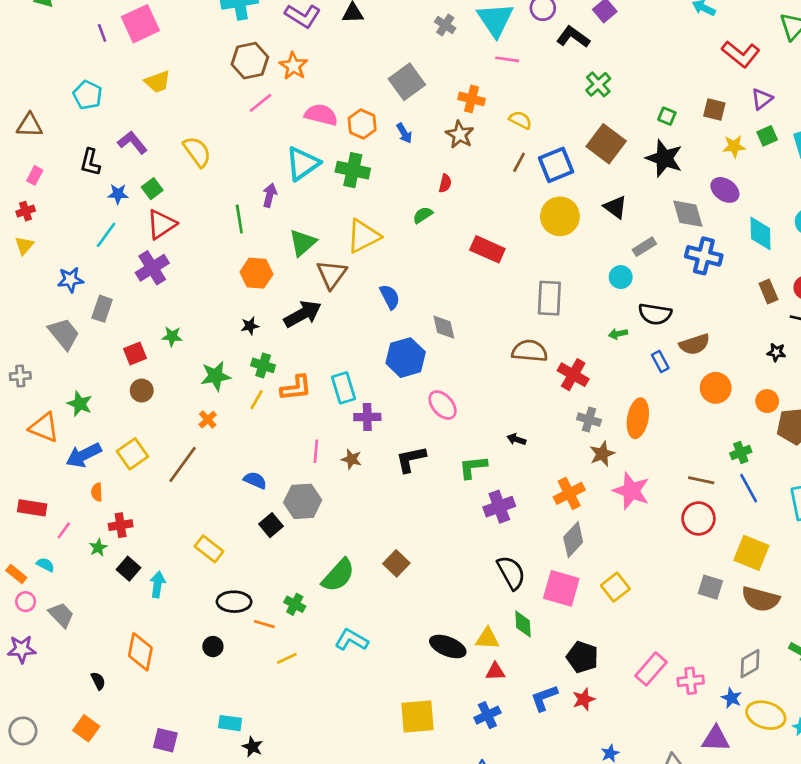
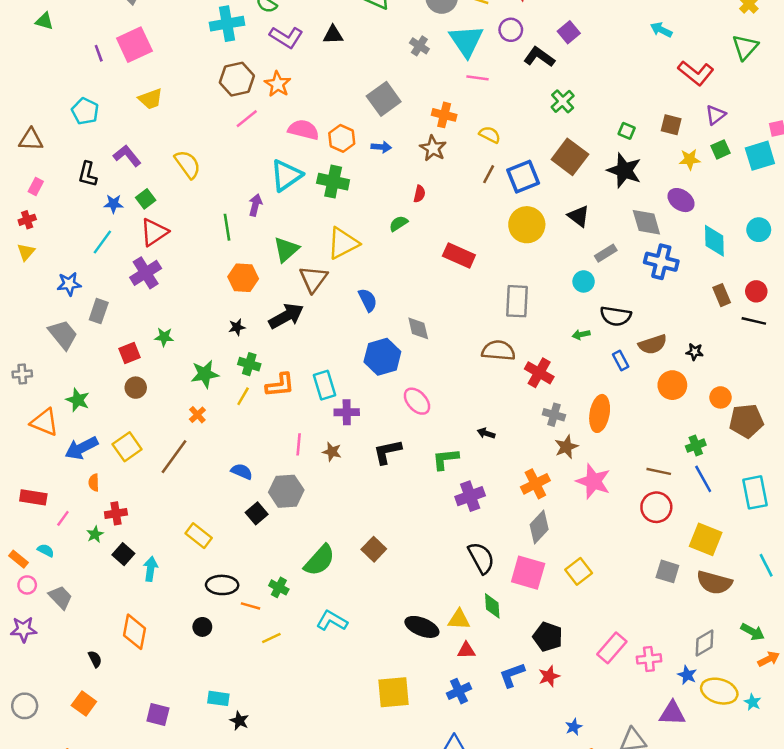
blue arrow: (404, 133) -> (381, 147), turned -54
black star: (776, 352) -> (695, 352), moved

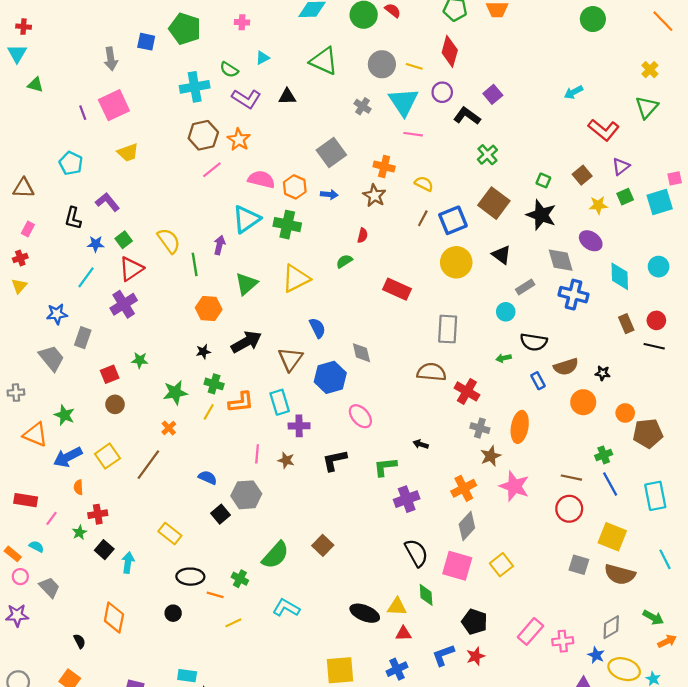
cyan arrow: (661, 30) -> (574, 92), turned -54
brown square: (671, 125) -> (582, 175), turned 36
yellow semicircle: (188, 164) -> (169, 241), moved
brown triangle: (313, 279) -> (290, 359), moved

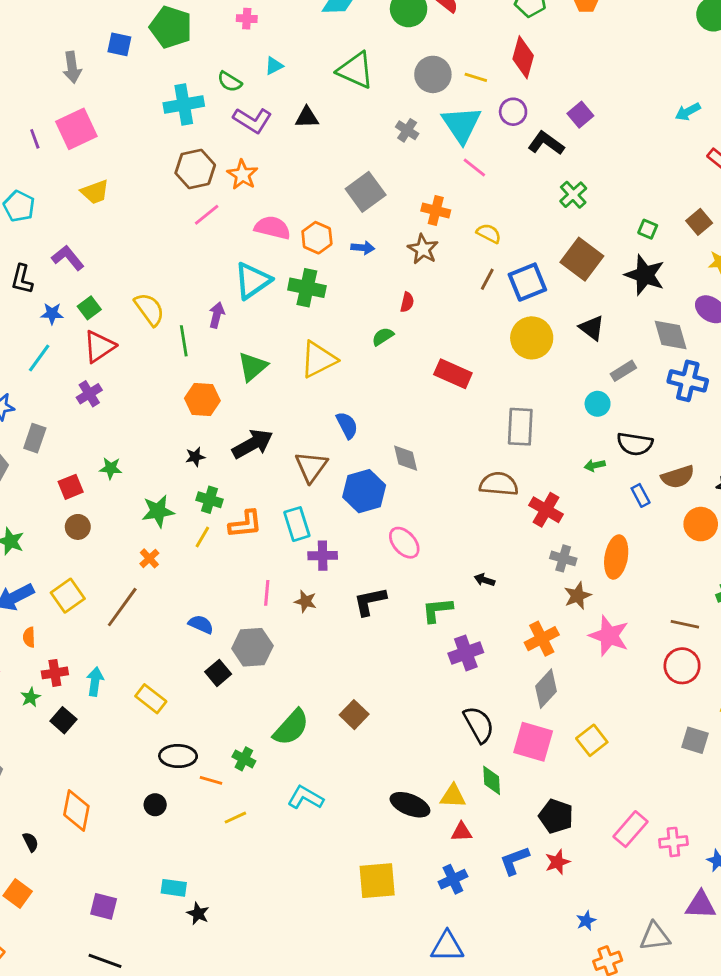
pink line: (413, 134) -> (474, 168), turned 30
purple cross: (124, 304) -> (89, 394), size x0.7
cyan arrow: (128, 563) -> (95, 682), moved

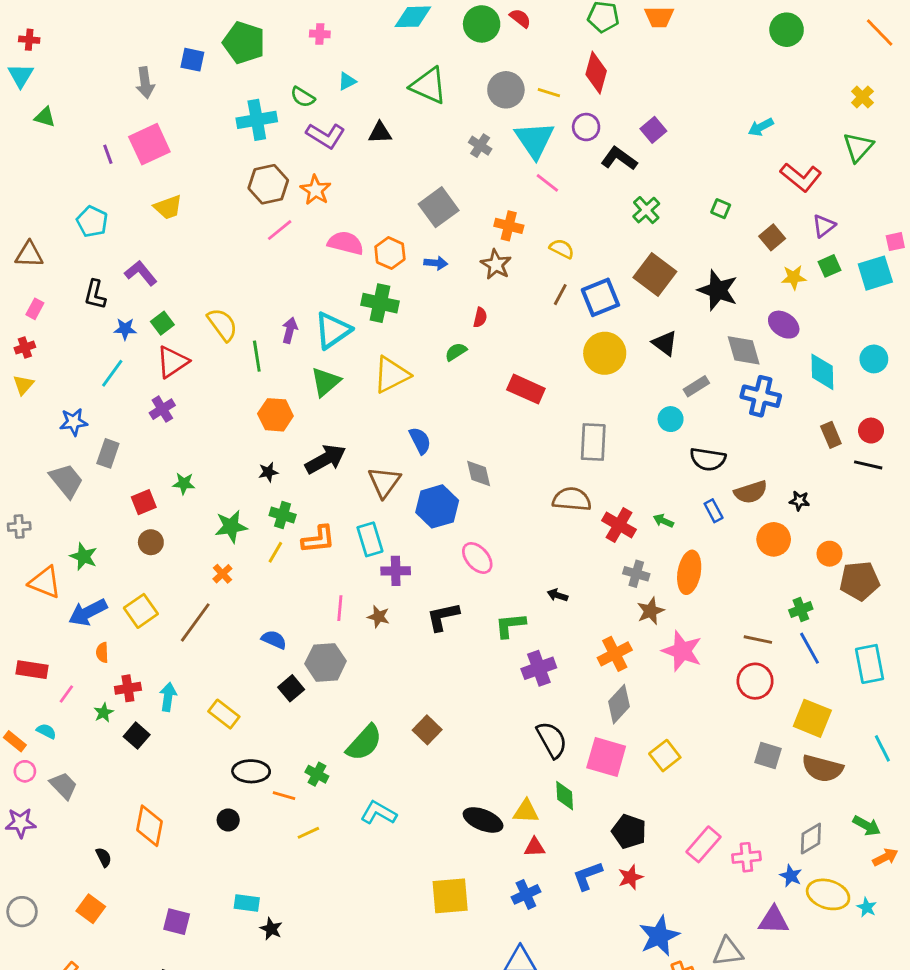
green square: (648, 229) -> (721, 209), moved
cyan triangle: (252, 281) -> (333, 330), moved
green arrow: (595, 465) -> (663, 521), moved, turned 36
blue star: (586, 921) -> (659, 936), size x2.0

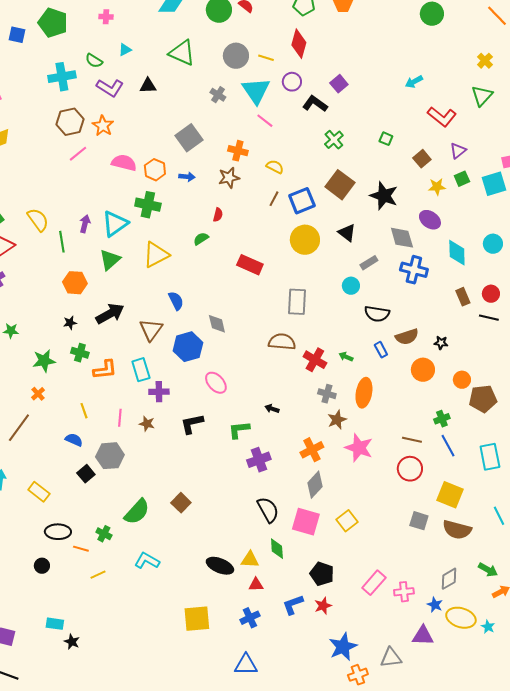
brown star: (496, 264) -> (229, 178), turned 30
yellow line: (275, 552) -> (84, 411), moved, turned -49

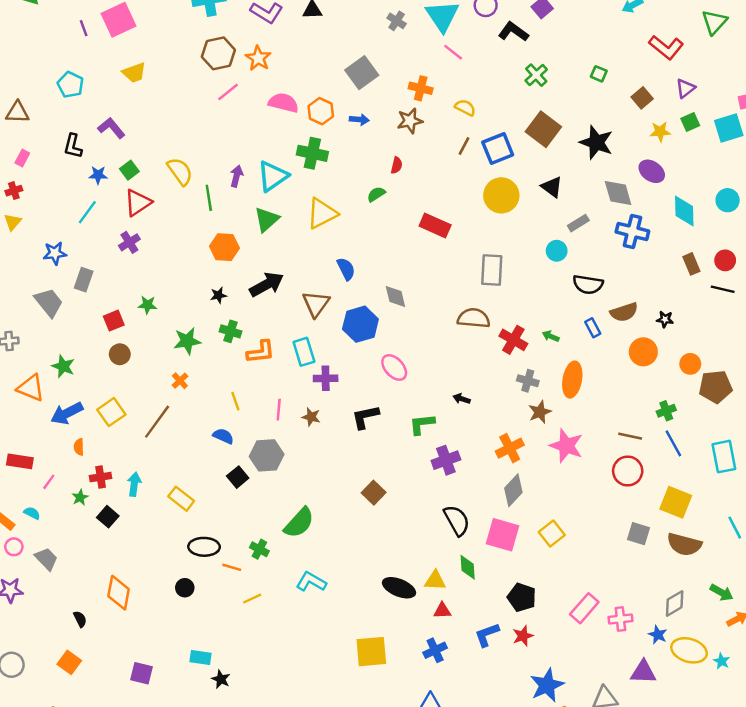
brown square: (181, 503) -> (374, 493), moved

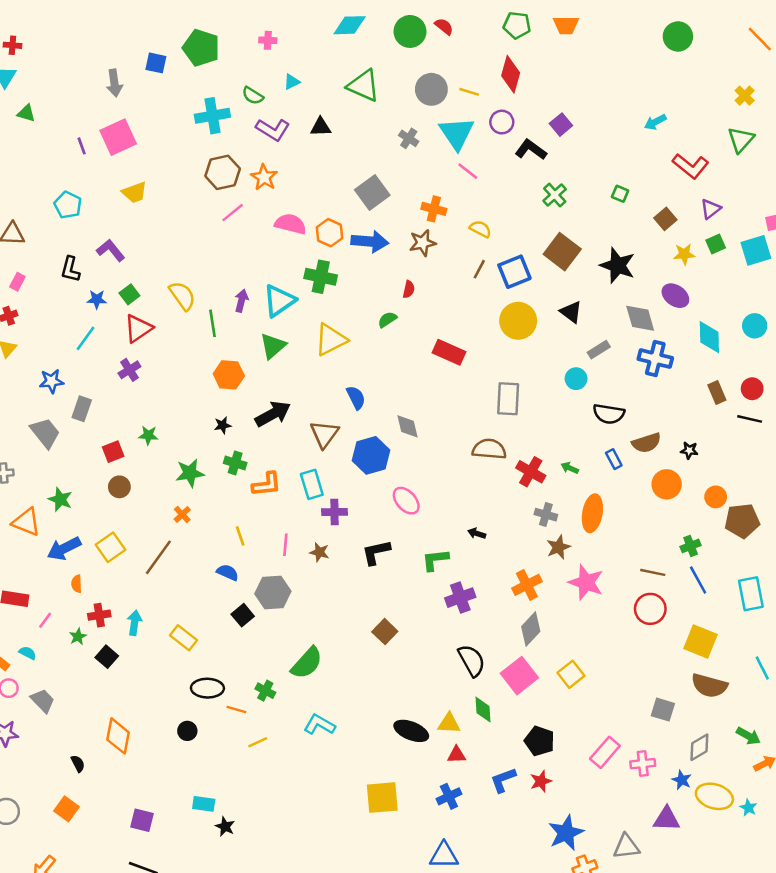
blue arrow: (359, 120) -> (370, 242), size x1.8
gray square: (638, 534) -> (663, 710), moved
pink square: (502, 535) -> (519, 676), turned 36

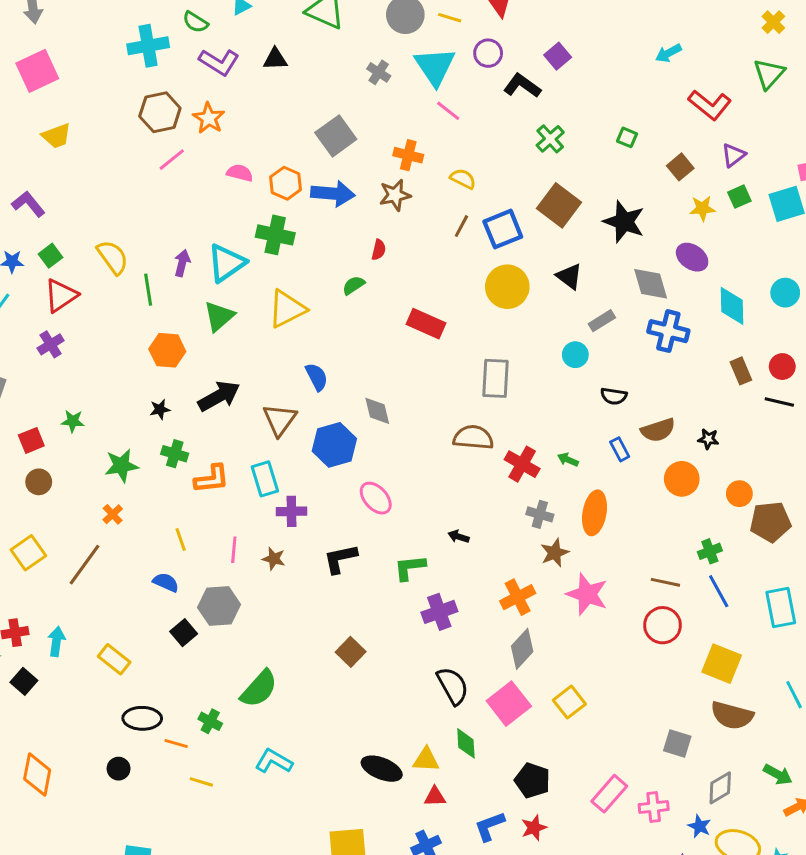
pink semicircle: (290, 224) -> (240, 173), size x0.7
black semicircle: (609, 414) -> (614, 396), size x0.7
yellow line: (258, 742) -> (201, 782), turned 42

